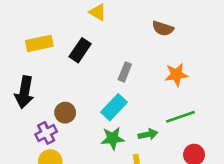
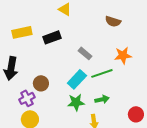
black rectangle: (80, 50) -> (52, 37), turned 36
gray rectangle: (125, 72) -> (85, 53), turned -72
green line: (180, 117) -> (102, 73), moved

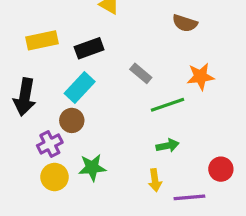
cyan rectangle: (77, 79) -> (80, 88), moved
green star: (76, 102) -> (92, 168), moved

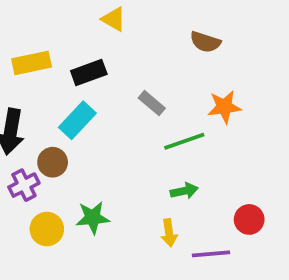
brown circle: (72, 120) -> (53, 162), moved
purple cross: (50, 144) -> (24, 185), moved

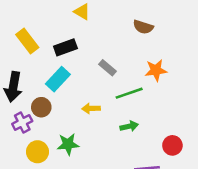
yellow rectangle: (32, 63) -> (27, 41), turned 65
yellow arrow: (169, 233) -> (91, 108), moved, turned 96

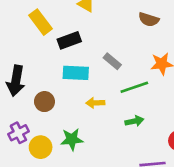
yellow rectangle: (27, 41) -> (41, 22), moved
cyan rectangle: (58, 79) -> (76, 73), moved, turned 50
purple cross: (22, 122) -> (18, 133), moved

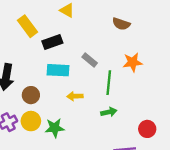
green line: (134, 87) -> (109, 83), turned -65
yellow circle: (41, 147) -> (31, 121), moved

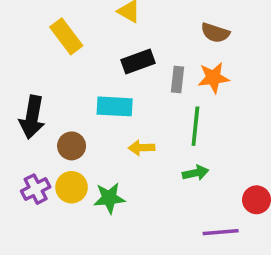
black rectangle: (52, 42) -> (138, 62), moved
gray rectangle: (90, 60) -> (177, 79), moved, turned 56
orange star: (133, 62) -> (213, 78), moved

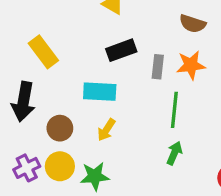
yellow rectangle: (66, 36) -> (43, 52), moved
yellow arrow: (142, 148) -> (106, 130), moved, turned -55
green arrow: (195, 173) -> (174, 153), turned -55

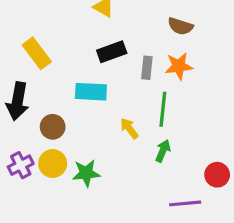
yellow arrow: (106, 130) -> (129, 128), moved, turned 110

